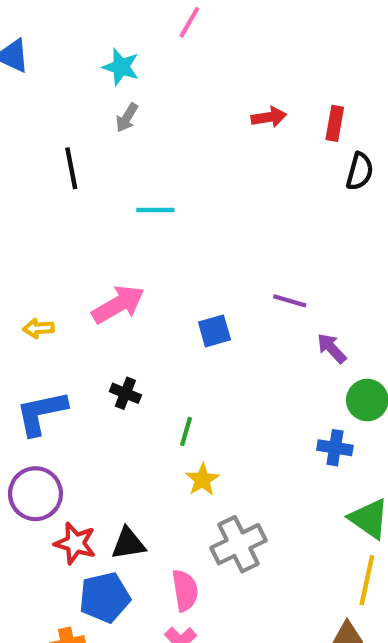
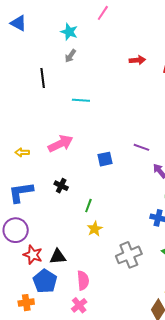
gray cross: (239, 544) -> (129, 255), moved
blue pentagon: (105, 597) -> (45, 281), turned -30

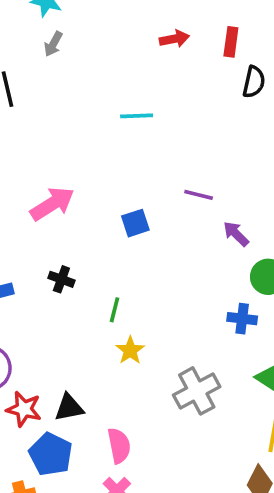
cyan line: (81, 100) -> (137, 116), moved

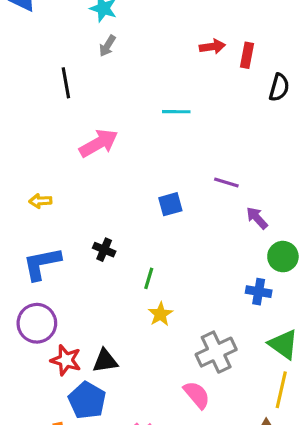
red rectangle: (231, 42) -> (247, 55), moved
pink arrow: (52, 204) -> (99, 143), moved
pink semicircle: (119, 446) -> (197, 395), moved, turned -32

